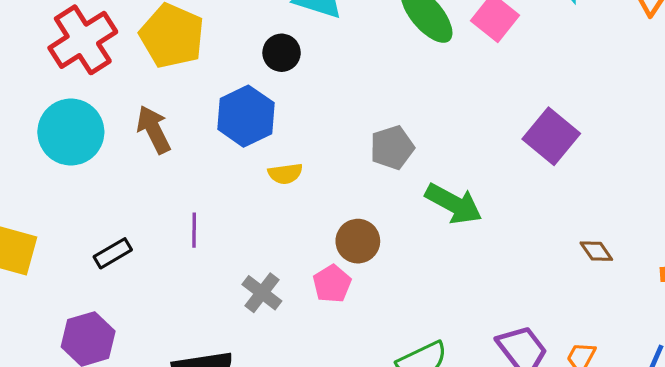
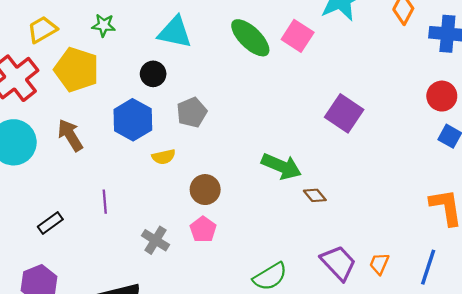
gray pentagon: (392, 148) -> (192, 112), moved
brown circle: (358, 241) -> (205, 190), moved
brown diamond: (596, 251) -> (315, 195), moved

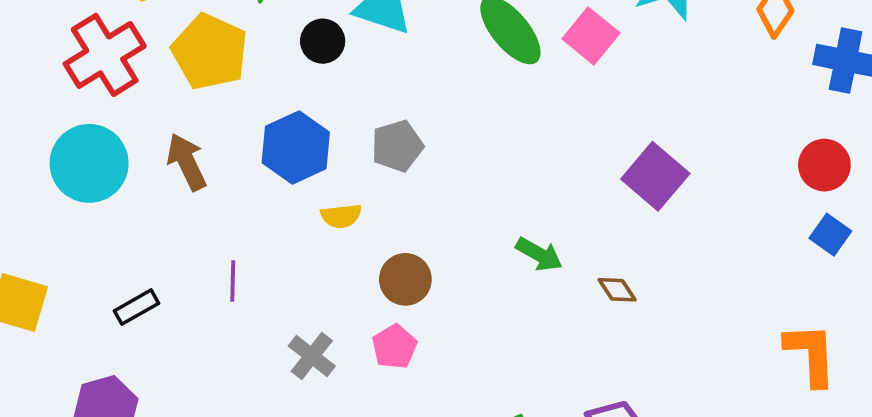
black circle: (153, 74) -> (323, 41), moved
green arrow: (281, 166) -> (539, 254), size x0.7
brown diamond: (315, 195) -> (617, 290), moved

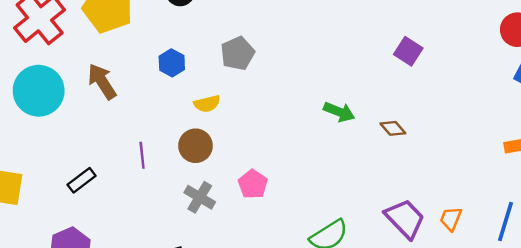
blue hexagon: (296, 147) -> (172, 63), size x0.6
purple square: (655, 176) -> (408, 51), size x0.7
brown circle: (405, 279) -> (195, 146), moved

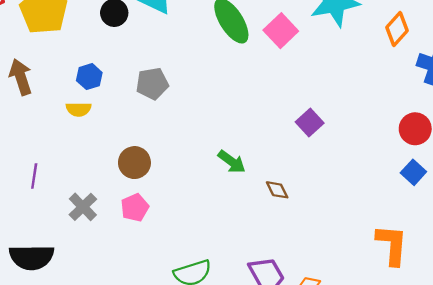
yellow semicircle: (207, 104) -> (79, 109), moved
brown circle: (195, 146) -> (134, 163), moved
purple line: (142, 155) -> (34, 176), moved

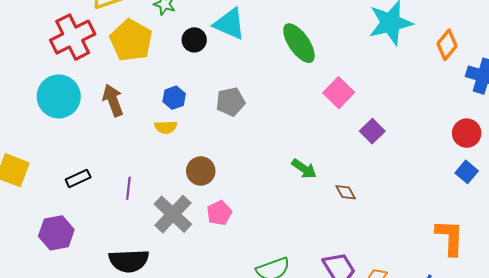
pink square: (281, 31) -> (339, 93), moved
brown circle: (134, 163) -> (201, 171), moved
gray cross: (83, 207) -> (173, 214), size x1.5

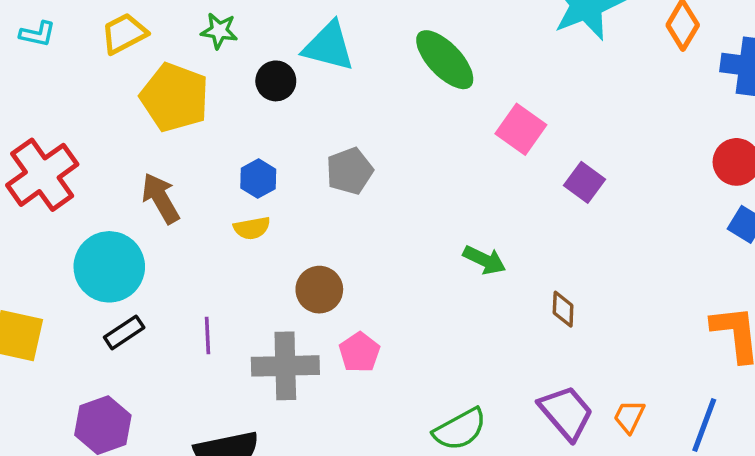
red cross: (73, 37) -> (42, 175), moved
cyan circle: (59, 96) -> (109, 267), moved
brown diamond: (346, 192) -> (563, 309), moved, turned 40
gray cross: (173, 214) -> (285, 366), turned -36

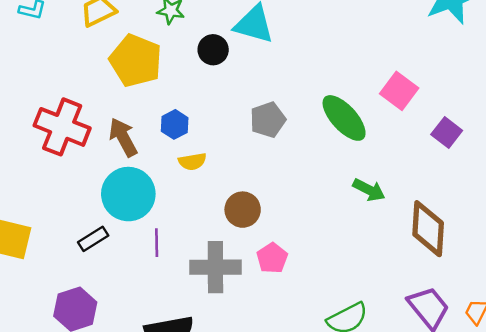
green ellipse: (445, 60) -> (344, 118), moved
red cross: (42, 175) -> (62, 127), moved, turned -34
blue hexagon: (258, 179) -> (175, 124), moved
cyan circle: (109, 267) -> (128, 194), moved
brown diamond: (563, 309) -> (428, 229), size x2.0

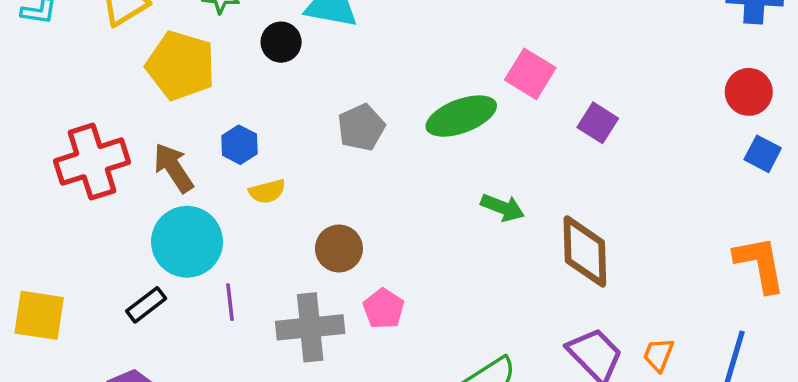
green ellipse: (344, 118) -> (461, 116), turned -63
red cross: (62, 127) -> (92, 162), turned -34

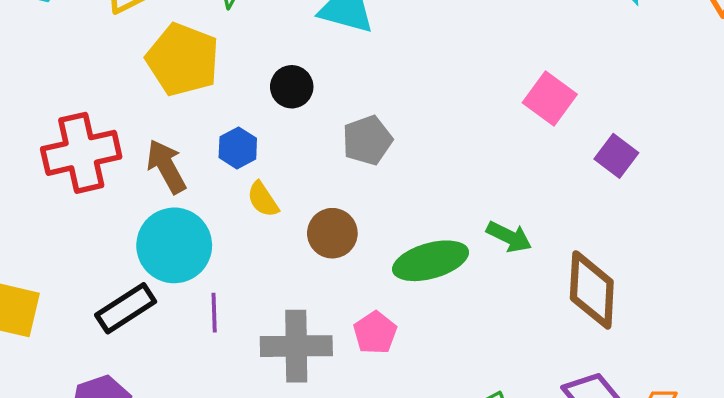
black circle: (281, 42) -> (292, 87), moved
green ellipse: (461, 116) -> (431, 261), moved
yellow semicircle: (267, 191) -> (263, 199), turned 66
brown circle: (339, 248) -> (332, 233), moved
black rectangle: (146, 305) -> (126, 308), size x1.4

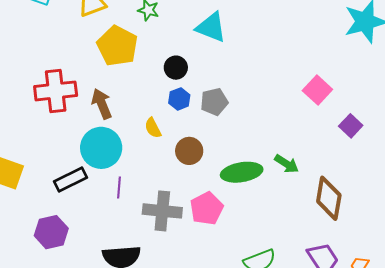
blue hexagon: (238, 148) -> (179, 99), moved
pink pentagon: (375, 333) -> (207, 208), size x1.4

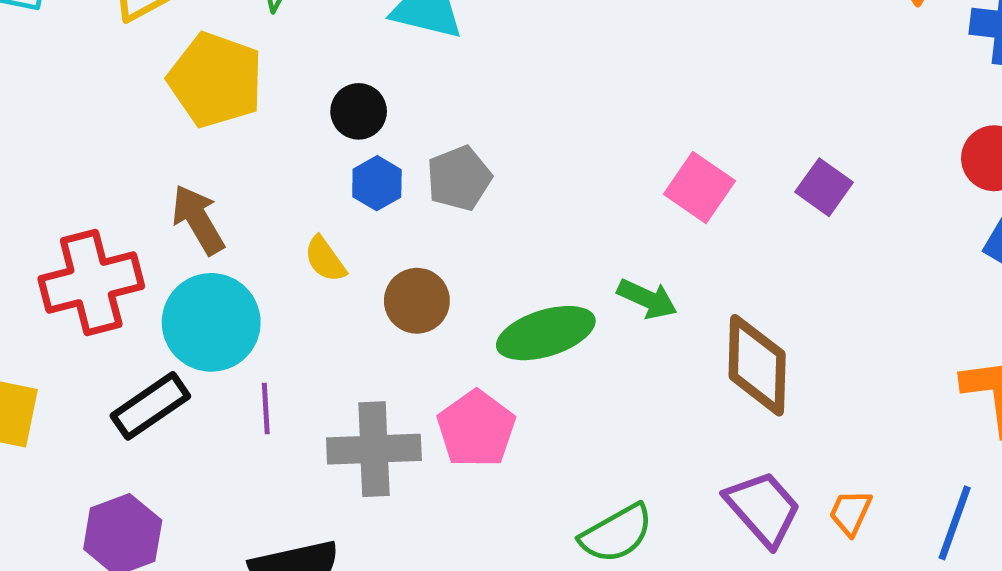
pink square: (317, 90) -> (699, 188), moved
red cross: (56, 91) -> (91, 282), moved
purple square: (351, 126) -> (824, 187), moved

